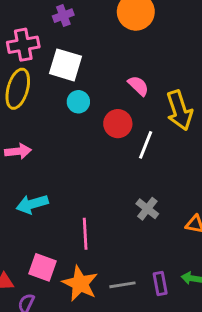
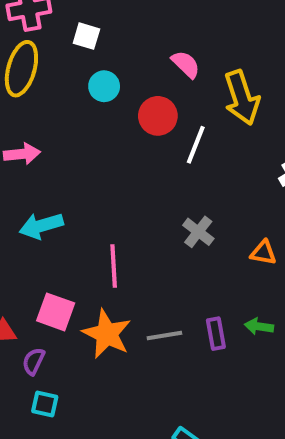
white square: (65, 65) -> (86, 36), size x0.6

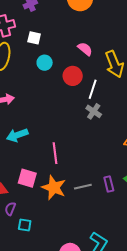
gray cross: (198, 232) -> (94, 111), moved
purple semicircle: (34, 361) -> (10, 209), moved

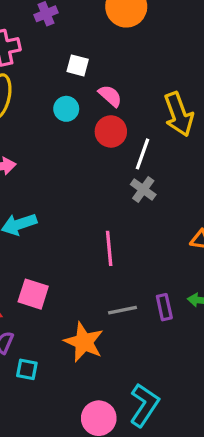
white square: (34, 38) -> (78, 65), moved
pink semicircle: (85, 49) -> (110, 96), moved
pink line: (55, 153) -> (109, 248), moved
orange star: (54, 188) -> (84, 342), moved

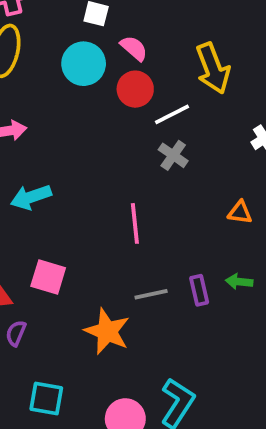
cyan circle: (66, 109) -> (84, 64), size x1.5
white line: (143, 154) -> (172, 114), turned 44
cyan square: (27, 369) -> (46, 399), moved, size x1.4

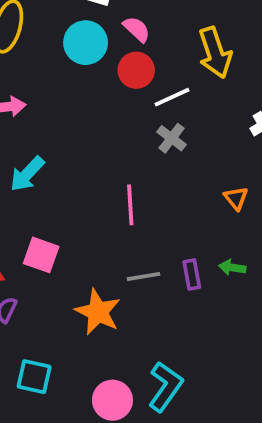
cyan arrow: (31, 197) -> (27, 174), turned -30
orange triangle: (240, 212) -> (236, 198), turned 40

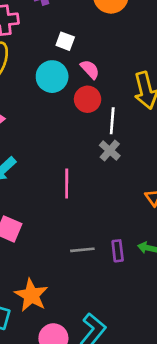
white line: (172, 97) -> (112, 121), turned -65
pink line: (130, 205) -> (67, 184), moved
orange star: (98, 312) -> (31, 295), moved

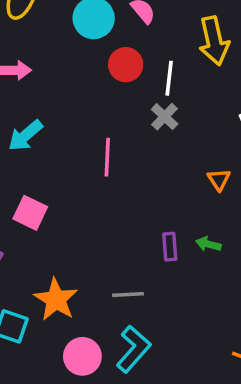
red circle: (88, 99) -> (126, 65), moved
gray line: (82, 250) -> (128, 294), moved

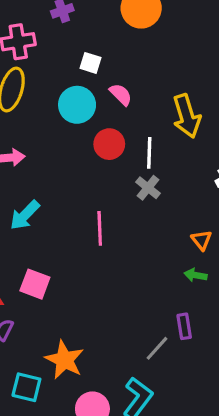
green arrow: (208, 244) -> (196, 275), moved
purple rectangle: (170, 247) -> (184, 326), moved
gray line: (128, 294) -> (157, 348), moved, turned -40

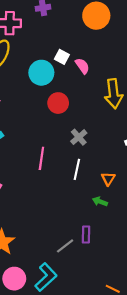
white square: (90, 63) -> (62, 57), moved
pink semicircle: (121, 94) -> (82, 66), moved
white line: (149, 153) -> (77, 169), moved

